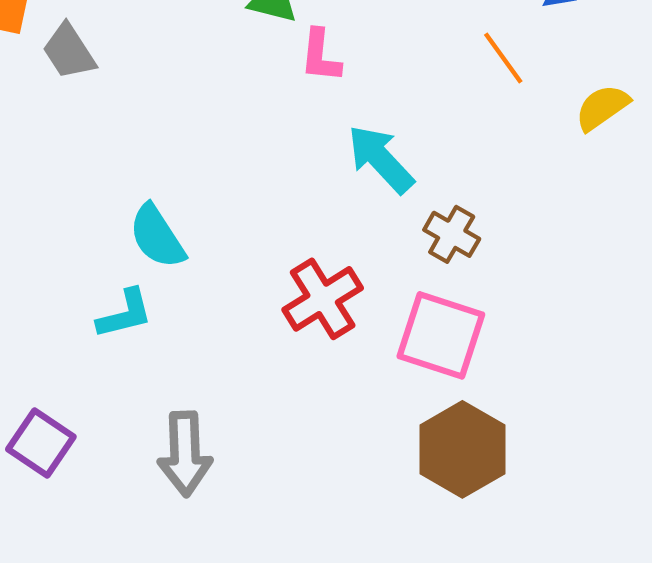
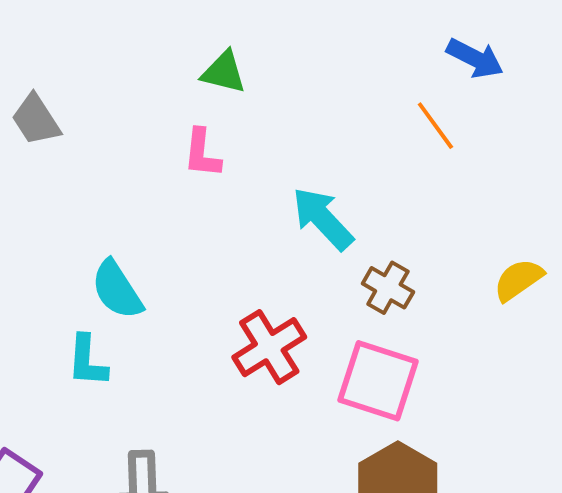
pink L-shape: (320, 56) -> (202, 153), moved
yellow semicircle: (602, 107) -> (518, 280), moved
cyan L-shape: (125, 314) -> (87, 361), turned 108

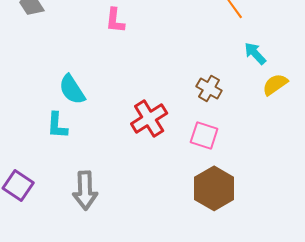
cyan arrow: (323, 219) -> (255, 53), moved, size x0.7
pink square: (378, 381) -> (204, 135), size x0.7

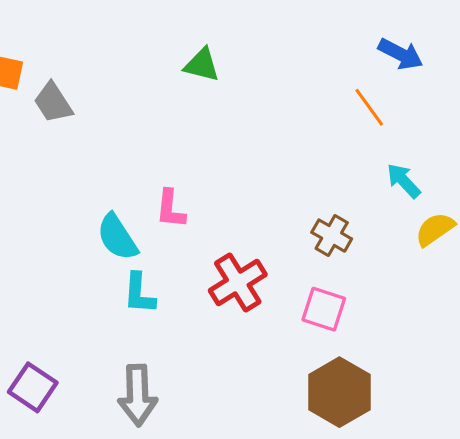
pink L-shape: (115, 20) -> (170, 209), moved
cyan L-shape: (57, 125) -> (139, 293), moved

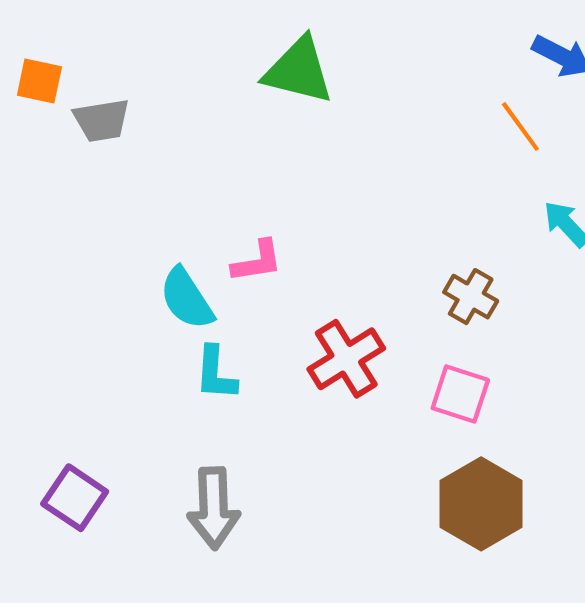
green triangle: (202, 65) -> (299, 71), size x1.5
gray trapezoid: (53, 103) -> (102, 120), turned -66
pink L-shape: (170, 209) -> (257, 261), turned -105

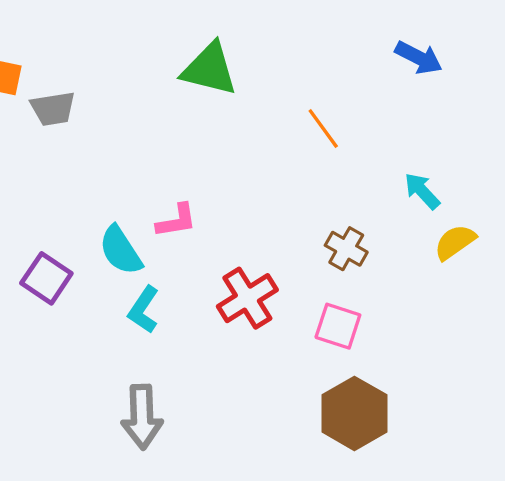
orange line: (520, 127) -> (323, 128), moved
cyan L-shape: (216, 373) -> (144, 310), turned 30
purple square: (75, 498) -> (46, 278), moved

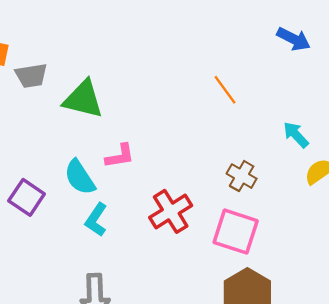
green triangle: (209, 69) -> (83, 99), moved
pink square: (338, 326) -> (236, 232), size x1.4

